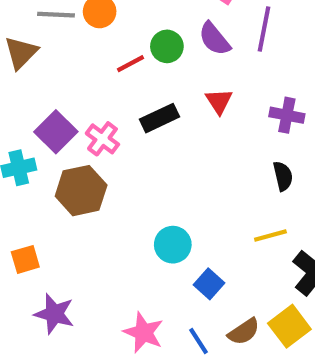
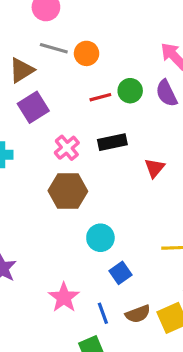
red triangle: (219, 101) -> (155, 168), moved
purple square: (56, 132) -> (33, 107), moved
brown hexagon: (81, 191) -> (68, 191), moved

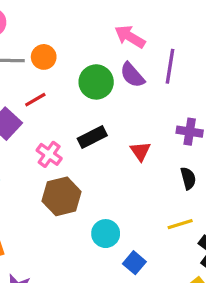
green circle: (130, 91) -> (96, 82), size x1.4
red line: (100, 97) -> (35, 100), moved

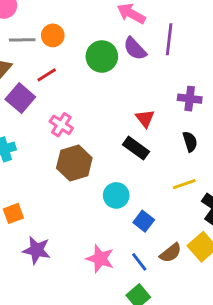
black rectangle: (92, 137) -> (136, 148), moved, turned 65

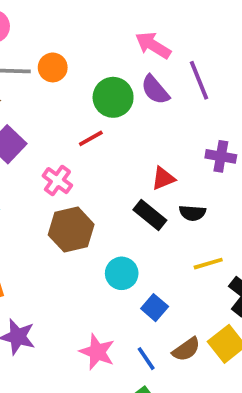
purple line: (169, 39) -> (199, 80), turned -32
red line: (47, 75) -> (91, 138), moved
red triangle: (145, 118) -> (163, 178), turned 42
black semicircle: (190, 142) -> (192, 213), moved, turned 108

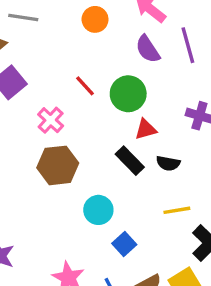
orange circle: (53, 67) -> (95, 19), moved
green circle: (113, 97) -> (128, 94), moved
red line: (91, 138) -> (85, 86), turned 70

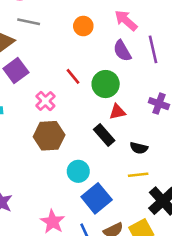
black semicircle: (168, 163) -> (139, 148), moved
blue square: (124, 244) -> (97, 198), size x1.6

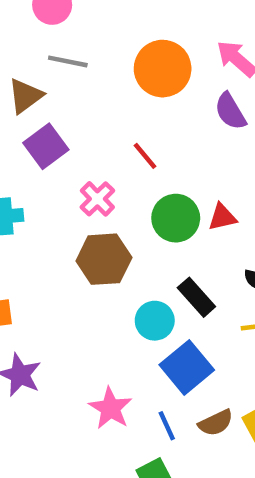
orange circle: (83, 26) -> (163, 69), size x1.6
green circle: (106, 84) -> (176, 218), moved
black rectangle: (104, 135) -> (196, 297), moved

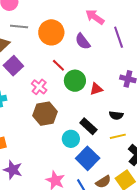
orange circle: (163, 69) -> (51, 32), moved
purple semicircle: (230, 111) -> (83, 41), moved
green circle: (176, 218) -> (75, 81), moved

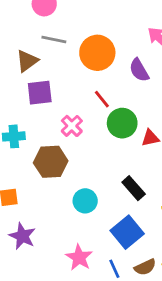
purple square: (13, 66) -> (40, 93), turned 30
brown hexagon: (45, 114) -> (51, 162), moved
cyan circle: (71, 139) -> (85, 201), moved

